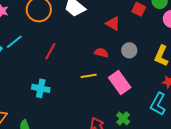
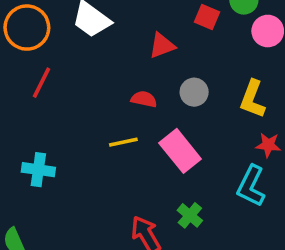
red triangle: (113, 24) -> (162, 45), turned -49
red line: (50, 51) -> (41, 83), moved

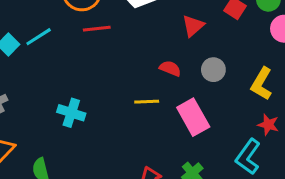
red triangle: (162, 45) -> (193, 26), turned -30
red line: (41, 83) -> (97, 29), moved, turned 48

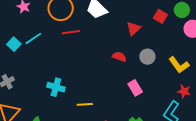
yellow L-shape: (262, 84) -> (179, 65), turned -65
yellow line: (147, 102) -> (85, 104), moved
pink rectangle: (193, 117) -> (135, 88), size x0.7

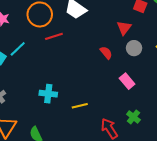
red triangle: (133, 29) -> (124, 28), moved
red semicircle: (119, 57) -> (106, 53), turned 40

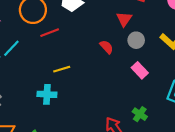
pink rectangle: (127, 81) -> (140, 70), moved
yellow line: (80, 106) -> (62, 69), moved

